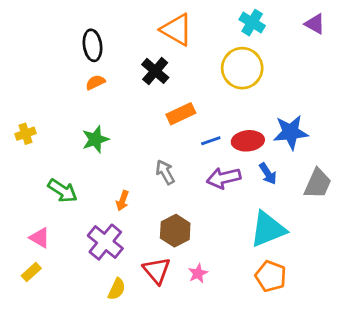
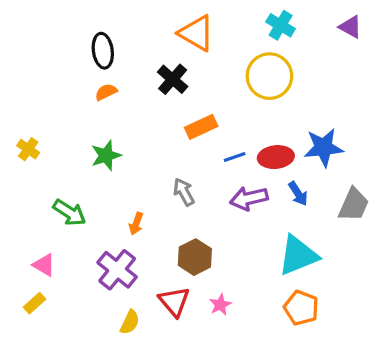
yellow cross: (26, 134) -> (28, 149), turned -36

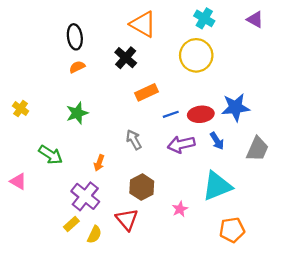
pink triangle: (44, 265) -> (18, 181), moved
yellow rectangle: (35, 303) -> (71, 224), moved
pink star: (220, 305) -> (180, 209), moved
orange pentagon: (301, 308) -> (232, 230), moved, turned -30

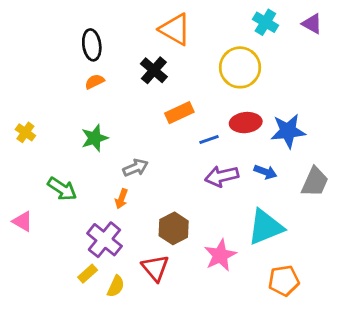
cyan cross: (204, 18) -> (265, 22), moved
red ellipse: (201, 114) -> (246, 123), moved
gray arrow: (134, 140) -> (136, 168), moved, turned 96
blue arrow: (217, 141) -> (265, 172), turned -36
pink star: (180, 209) -> (220, 255), size x1.6

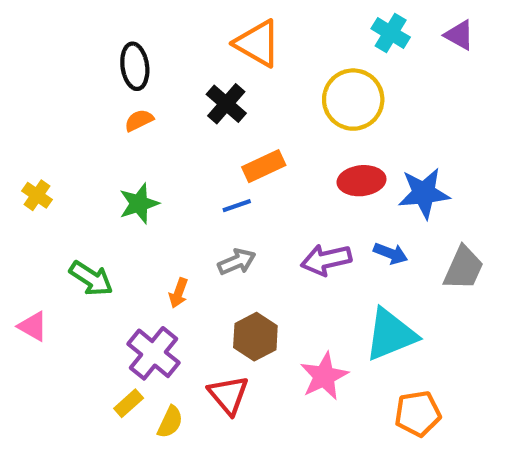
blue line: (209, 139) -> (237, 206), moved
gray arrow: (136, 168) -> (237, 262), moved

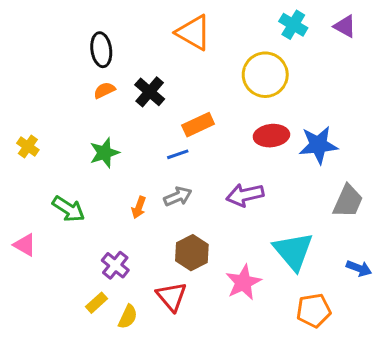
black cross: (226, 104) -> (150, 92), moved
blue arrow: (391, 253) -> (359, 268), moved
orange arrow: (178, 293) -> (139, 207), moved
cyan triangle: (391, 335) -> (293, 251), turned -48
purple cross: (154, 353) -> (115, 265), size x0.7

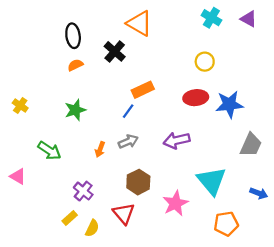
yellow circle: (265, 75) -> (205, 62), moved, size x0.6
black cross: (150, 92) -> (115, 51), moved
blue line: (178, 154) -> (128, 111), turned -35

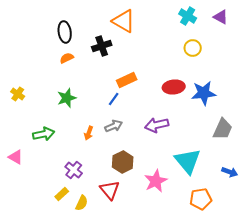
black cross: (115, 51) -> (102, 46), turned 30
yellow circle: (205, 62) -> (193, 48), moved
green arrow: (49, 151) -> (44, 134), turned -45

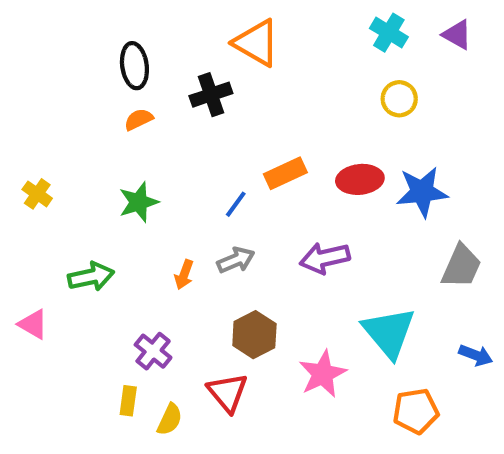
orange rectangle: (127, 80) -> (285, 173), moved
yellow rectangle: (62, 194) -> (128, 401), turned -40

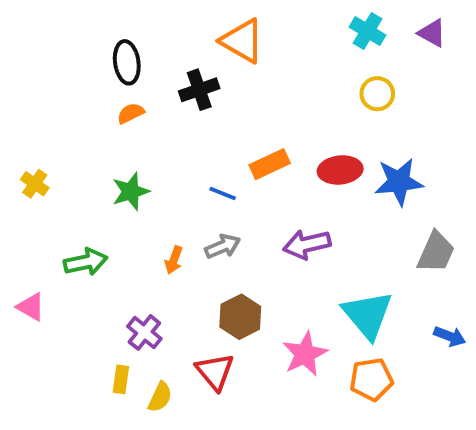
blue line: (236, 204) -> (223, 193), turned 76
orange pentagon: (416, 411) -> (371, 379), moved

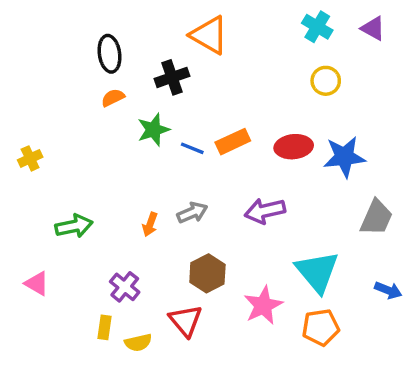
yellow cross: (35, 184) -> (30, 158), turned 30
green star: (131, 192) -> (153, 130), moved
blue line: (223, 193) -> (192, 148), moved
pink triangle: (31, 307) -> (37, 283), moved
yellow semicircle: (160, 397) -> (138, 343), turned 52

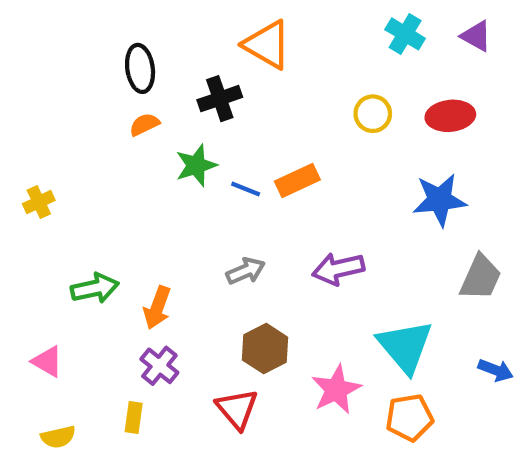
yellow circle: (326, 81) -> (373, 114), moved
red ellipse: (294, 147) -> (450, 116), moved
orange arrow: (150, 224) -> (157, 308), moved, size x1.4
yellow semicircle: (138, 343) -> (58, 437), moved

